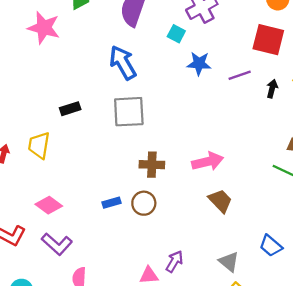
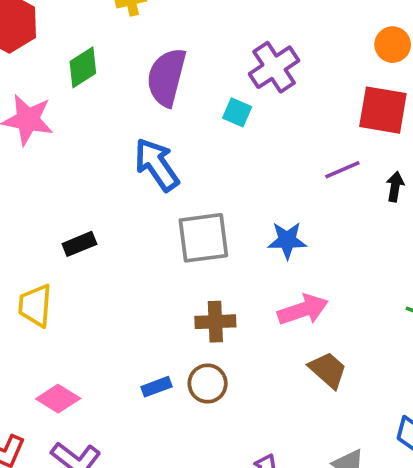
blue star: (199, 64) -> (287, 240), moved
gray square: (129, 112) -> (203, 238), moved

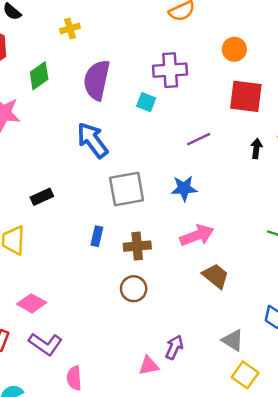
orange circle: (393, 45) -> (234, 49), moved
purple cross: (274, 67) -> (170, 70), turned 32
purple line: (342, 170) -> (199, 139), moved
blue rectangle: (157, 387) -> (97, 236), moved, turned -54

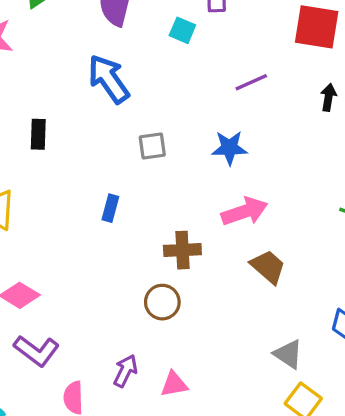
gray square: (127, 189) -> (152, 146), size x0.6
black rectangle: (42, 197) -> (38, 134), moved, turned -65
brown cross: (137, 246) -> (182, 250), moved
brown circle: (134, 289) -> (162, 302), moved
purple arrow: (174, 347) -> (125, 371), moved

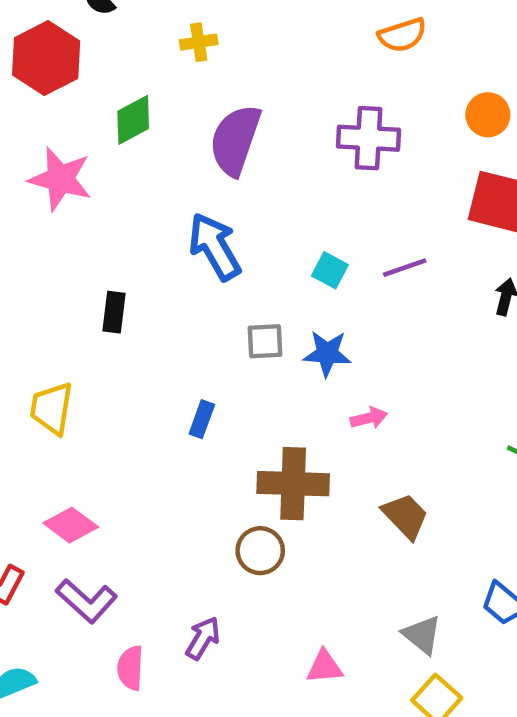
cyan square: (182, 30) -> (330, 270), moved
blue star: (229, 148) -> (327, 353), moved
pink arrow: (245, 211) -> (369, 418), moved, size x0.6
brown cross: (182, 250) -> (293, 484), size x1.4
pink triangle: (174, 384) -> (325, 667), moved

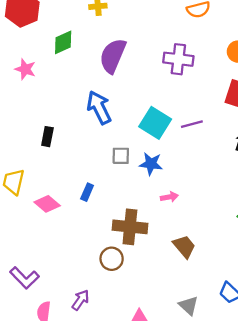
pink star: (60, 179) -> (25, 69), size x0.7
cyan square: (330, 270) -> (155, 123), size x1.8
pink diamond: (71, 525) -> (47, 204), moved

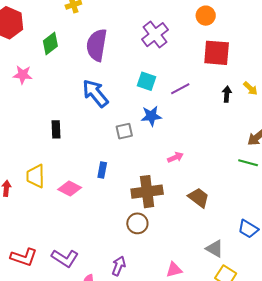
purple cross: (178, 59) -> (155, 35), turned -32
cyan square: (155, 123) -> (147, 81), moved, size x0.7
blue star: (151, 164) -> (151, 116), moved

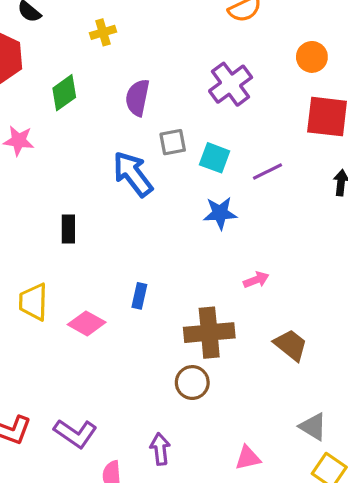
purple semicircle: (97, 45) -> (137, 98), size x0.7
gray square: (124, 131) -> (173, 142), moved
purple arrow: (119, 266) -> (160, 449), turned -30

